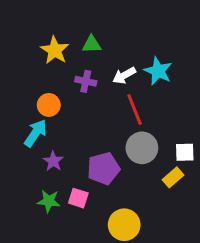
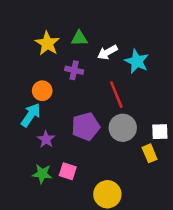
white arrow: (124, 75) -> (107, 52), moved
purple pentagon: (103, 169) -> (86, 127), moved
yellow rectangle: (173, 177) -> (150, 153), turned -72

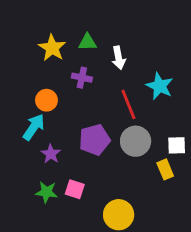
white arrow: (107, 52) -> (119, 58), turned -72
cyan star: (137, 61) -> (160, 86), moved

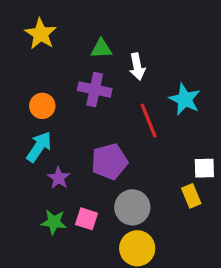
yellow star: (52, 48) -> (41, 34), moved
purple cross: (82, 78) -> (95, 90), size x1.4
orange circle: (46, 100) -> (42, 106), moved
gray circle: (136, 141) -> (132, 207), moved

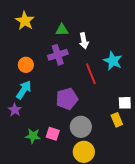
purple cross: (95, 90) -> (58, 55), turned -30
purple star: (59, 178) -> (15, 110), moved

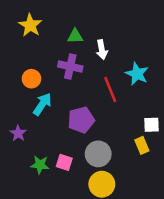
purple cross: (58, 55) -> (70, 67), turned 30
cyan arrow: (24, 90) -> (42, 104), moved

